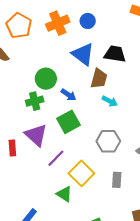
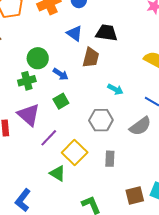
blue triangle: (83, 54) -> (75, 33), size x0.7
cyan arrow: (110, 101) -> (115, 89), moved
green square: (69, 122) -> (61, 101), size x0.7

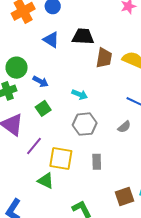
brown trapezoid: (91, 58) -> (104, 58), moved
cyan arrow: (115, 89) -> (80, 94), moved
gray semicircle: (140, 126) -> (124, 127), size x0.6
yellow square: (75, 152) -> (61, 158), turned -30

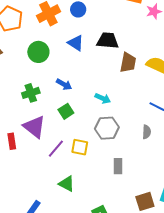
green circle: (17, 68) -> (38, 52), moved
gray semicircle: (124, 127) -> (147, 132), turned -48
yellow square: (61, 158) -> (80, 147), moved, size x0.7

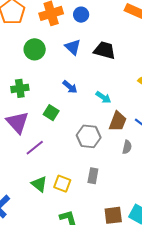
brown trapezoid: (128, 62) -> (118, 121), moved
blue arrow: (64, 84) -> (70, 87), moved
cyan arrow: (103, 98) -> (103, 97), moved
green square: (66, 111) -> (51, 113), turned -35
yellow square: (80, 147) -> (62, 184), moved

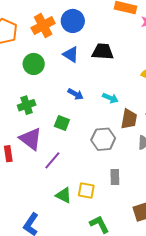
blue circle: (81, 15) -> (73, 21), size x1.5

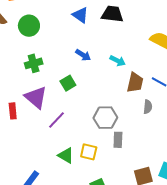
green circle: (34, 64) -> (29, 26), moved
green square: (62, 123) -> (68, 83), turned 35
gray hexagon: (103, 139) -> (105, 118), moved

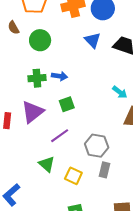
blue arrow: (83, 55) -> (59, 76), moved, turned -35
purple triangle: (36, 97) -> (32, 112), turned 30
purple line: (56, 120) -> (60, 136), moved
green triangle: (66, 155) -> (47, 164), moved

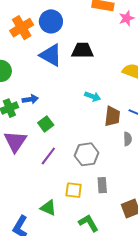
blue triangle: (92, 40) -> (51, 55), size x1.4
green triangle: (47, 164) -> (48, 208), moved
gray rectangle: (104, 170) -> (102, 185), moved

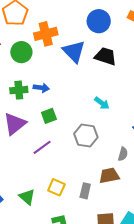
blue circle: (51, 21) -> (99, 21), moved
orange cross: (22, 28) -> (46, 34), moved
brown trapezoid: (112, 116) -> (109, 176), moved, turned -125
gray hexagon: (87, 154) -> (86, 135), moved

